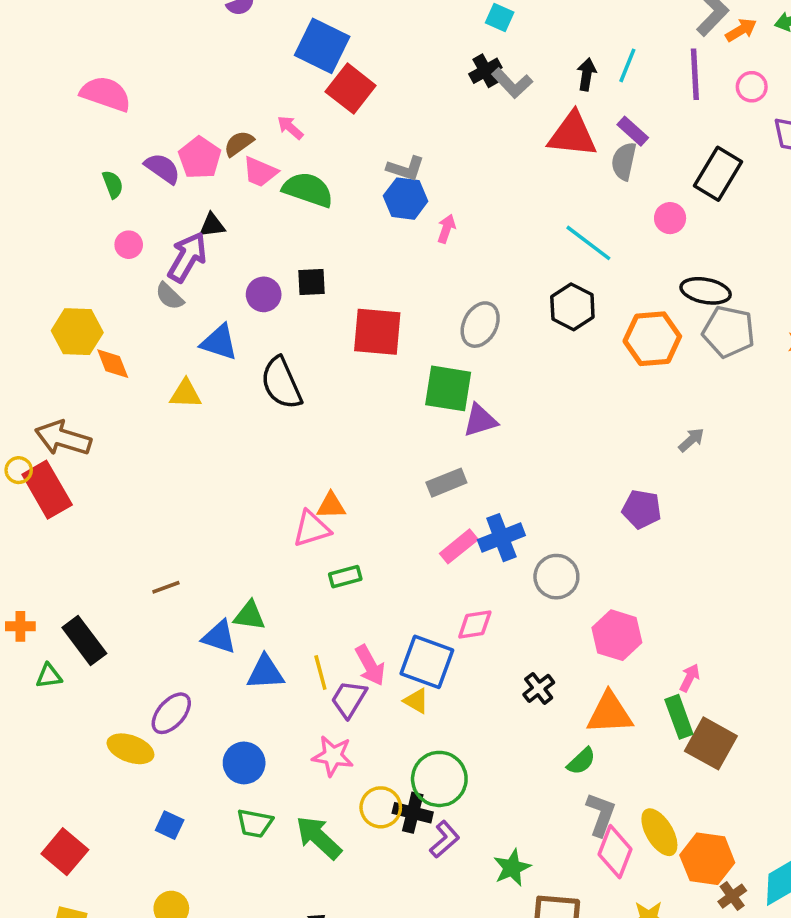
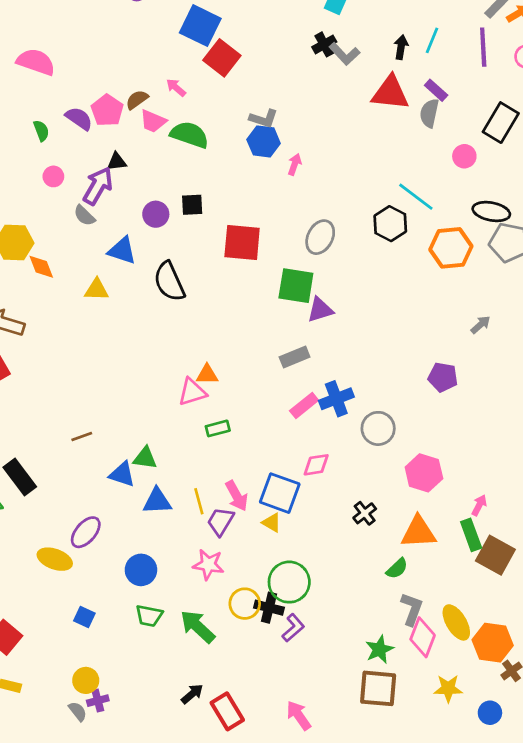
cyan line: (588, 243) -> (416, 197), moved
green star: (512, 868) -> (379, 649), moved

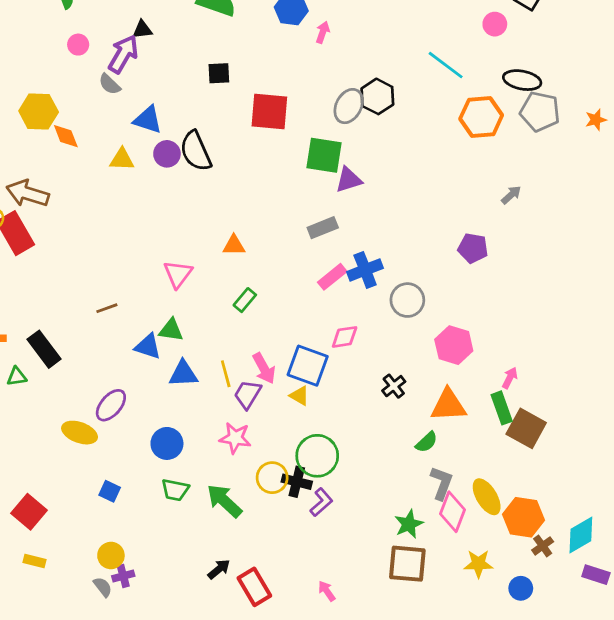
purple circle: (156, 214) -> (167, 154), moved
black hexagon: (390, 224) -> (377, 96), moved
pink triangle: (192, 392) -> (178, 274), moved, turned -36
green rectangle: (218, 428) -> (245, 300), turned -35
pink arrow: (299, 715) -> (327, 591), size x0.7

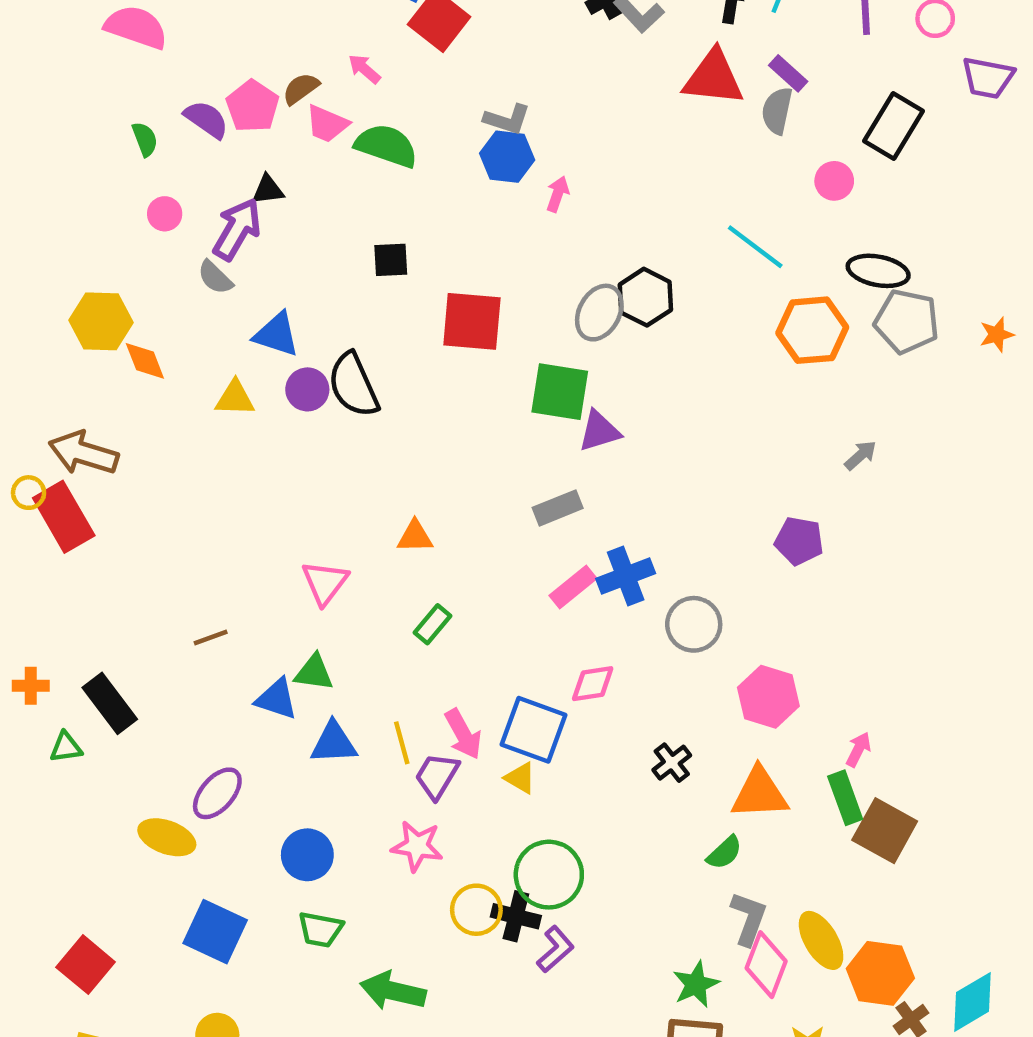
blue square: (110, 491) -> (215, 932), size x1.8
green arrow: (224, 501) -> (393, 991), moved, turned -30

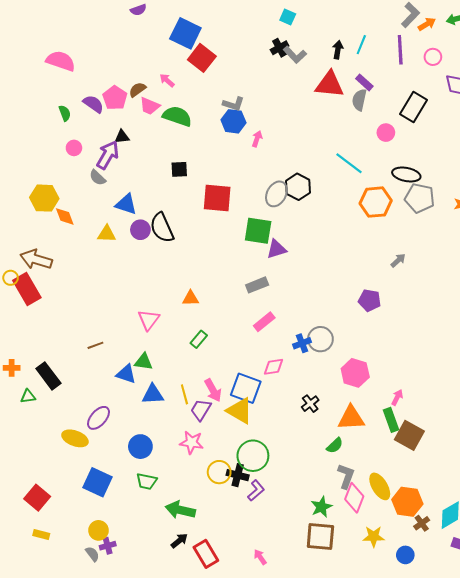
blue cross: (626, 576) -> (302, 343), moved, size x0.7
yellow triangle: (520, 778) -> (240, 411), size x1.8

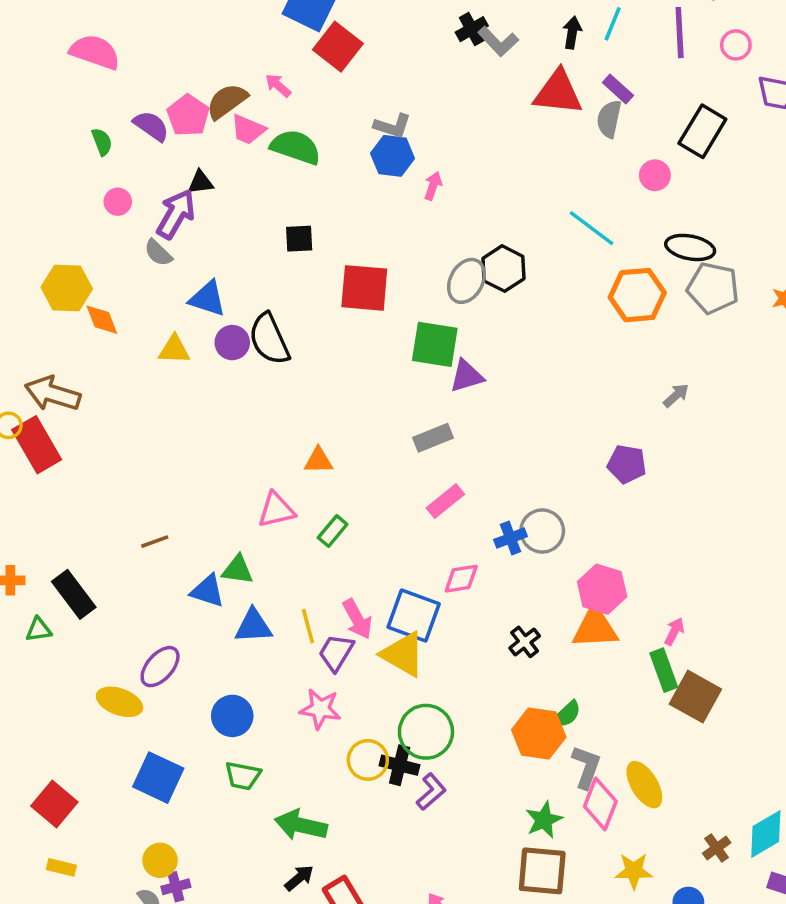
brown semicircle: (137, 90) -> (227, 101), size x1.4
pink triangle: (149, 320) -> (276, 510), moved, turned 40
orange triangle: (351, 418) -> (595, 628), moved
orange hexagon: (407, 502) -> (539, 734), moved

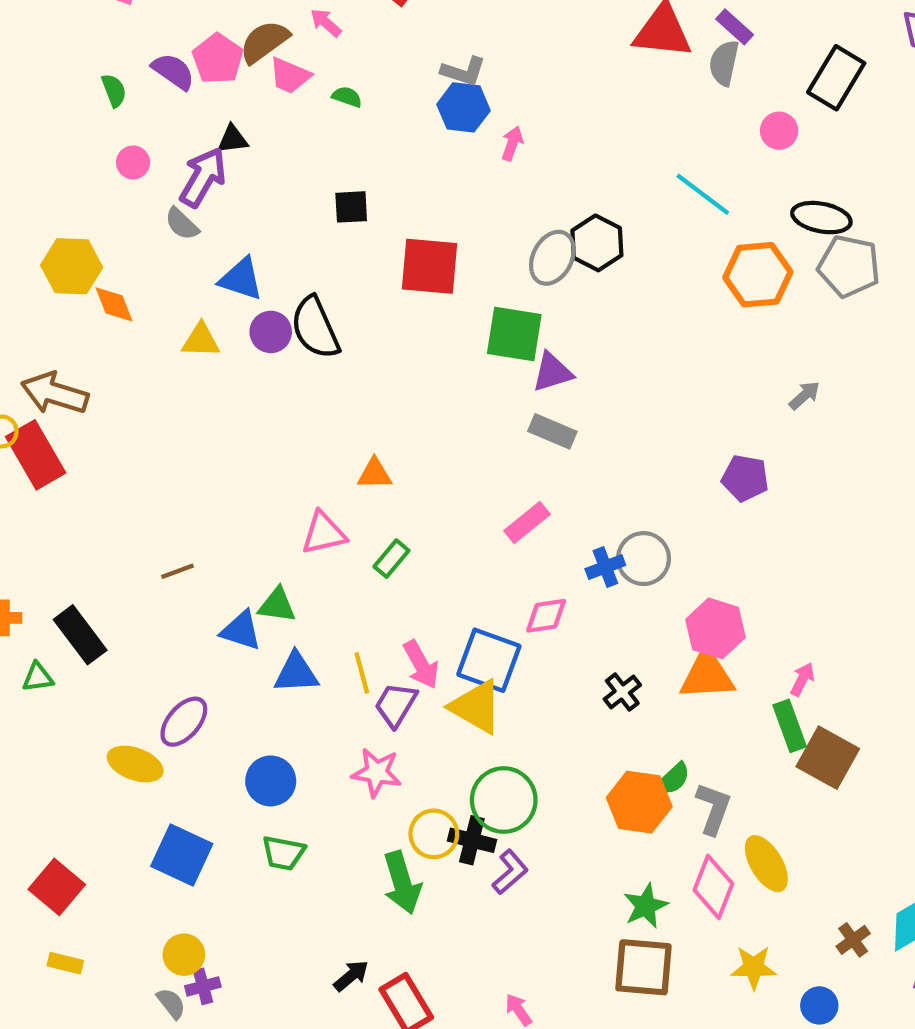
green semicircle: (296, 147) -> (347, 97), size x0.5
gray rectangle: (433, 438) -> (552, 431), moved, turned 45
gray L-shape: (586, 767) -> (713, 808), moved
green arrow: (301, 825) -> (402, 883), moved, turned -120

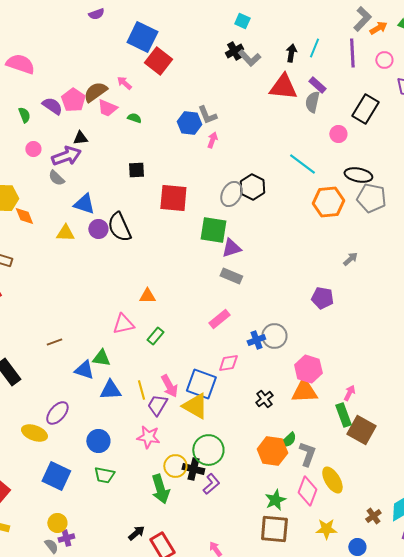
gray L-shape: (463, 71) -> (207, 115), moved, turned 50
purple arrow: (203, 177) -> (66, 156), turned 40

